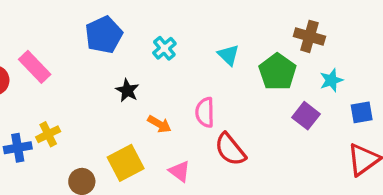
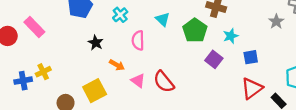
pink semicircle: (205, 112) -> (138, 40), moved
pink triangle: (180, 171) -> (138, 81), moved

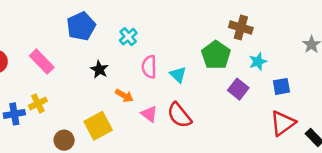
cyan triangle: (163, 19) -> (178, 75), moved
pink rectangle: (34, 27) -> (42, 62), moved

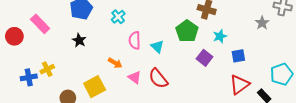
pink rectangle: (42, 62) -> (40, 24), moved
black star: (99, 69) -> (79, 40), moved

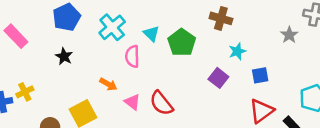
cyan cross: (118, 17) -> (112, 27), size x1.5
green pentagon: (187, 31) -> (182, 42), moved
cyan triangle: (157, 47) -> (151, 34), moved

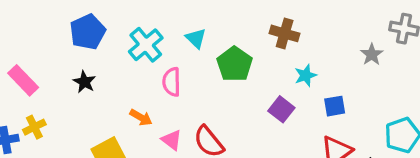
cyan triangle: (151, 34) -> (196, 38), moved
pink rectangle: (16, 36) -> (23, 80), moved

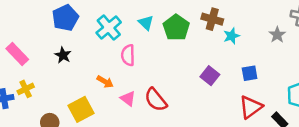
green pentagon: (235, 64) -> (176, 28), moved
cyan star: (306, 75) -> (232, 36), moved

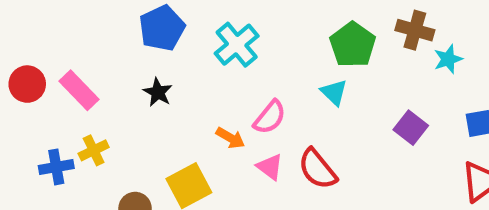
cyan triangle: (146, 23) -> (334, 92), moved
pink semicircle: (128, 55) -> (270, 117), moved, turned -140

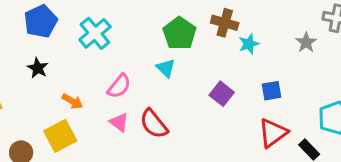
orange arrow: (230, 138) -> (72, 101), moved

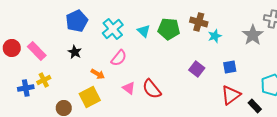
green pentagon: (179, 33) -> (169, 29), turned -30
gray star: (306, 42) -> (253, 35), size x1.5
cyan triangle: (166, 68) -> (144, 31), moved
pink semicircle: (119, 86) -> (119, 58), moved

